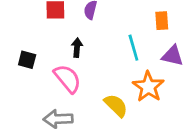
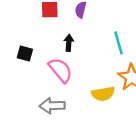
yellow semicircle: (116, 105) -> (103, 94), turned 125

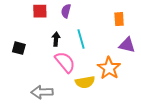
cyan line: (119, 43) -> (81, 39), moved
pink semicircle: (60, 70) -> (65, 62), moved

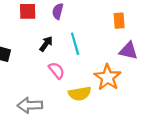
black arrow: (56, 39) -> (46, 44), turned 32
pink semicircle: (65, 62) -> (57, 70), size x0.7

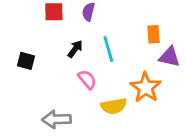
orange rectangle: (119, 21) -> (154, 34), moved

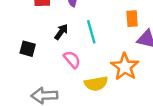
black square: (26, 61) -> (28, 49), moved

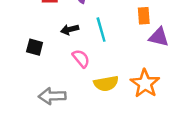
black arrow: (61, 32) -> (70, 30), turned -140
orange star: (125, 67) -> (145, 83), moved

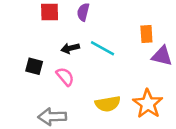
cyan line: (101, 30) -> (103, 48), turned -45
pink semicircle: (81, 58) -> (65, 77), moved

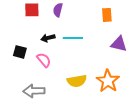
orange rectangle: (146, 34) -> (107, 15), moved
cyan line: (103, 48) -> (73, 38), turned -30

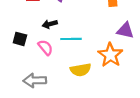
cyan line: (73, 38) -> (71, 39), moved
orange star: (108, 81) -> (110, 55), moved

